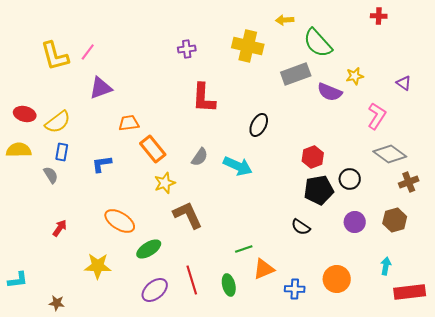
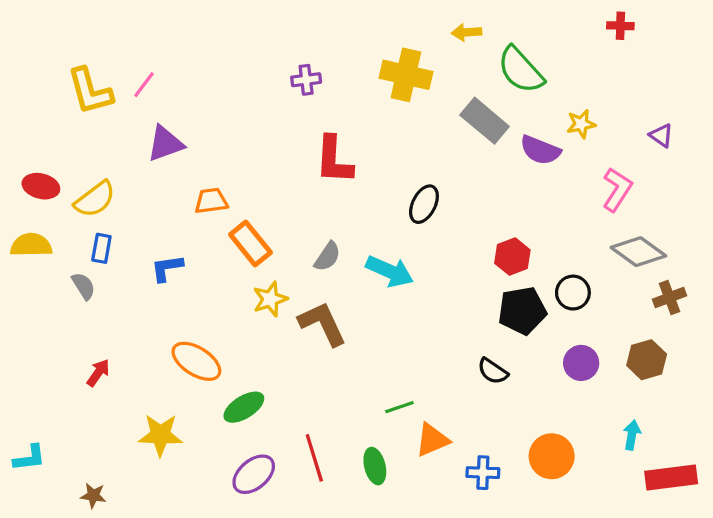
gray rectangle: (296, 74) -> (485, 121), turned 60
brown L-shape: (188, 215) -> (322, 324), moved

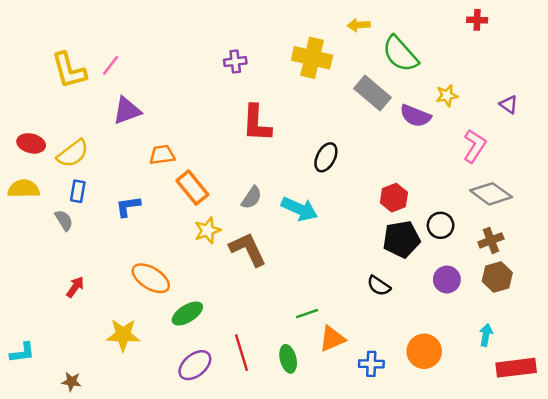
brown cross: (669, 297) -> (491, 240), moved

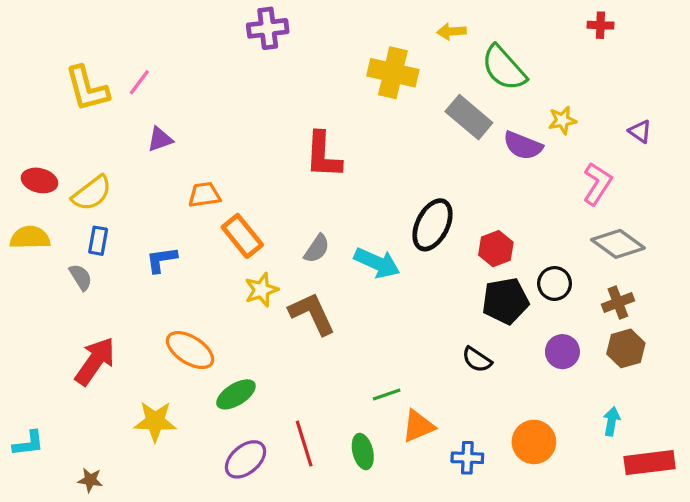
purple cross: (235, 62) -> (268, 28), moved, size x1.4
purple triangle: (127, 111) -> (160, 139), size x0.7
black ellipse: (326, 157) -> (432, 225), moved, size x1.4
red arrow: (75, 287) -> (95, 361), size x1.8

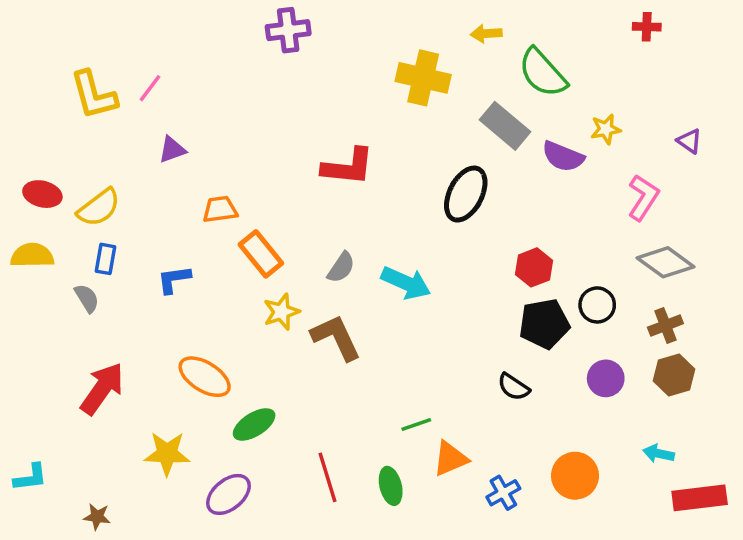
red L-shape: (323, 155) -> (348, 167), turned -87
black ellipse: (432, 225) -> (466, 194), moved
cyan arrow: (612, 421) -> (659, 454), turned -88
blue cross: (467, 458) -> (503, 493), turned -32
purple ellipse: (245, 459) -> (228, 494), moved

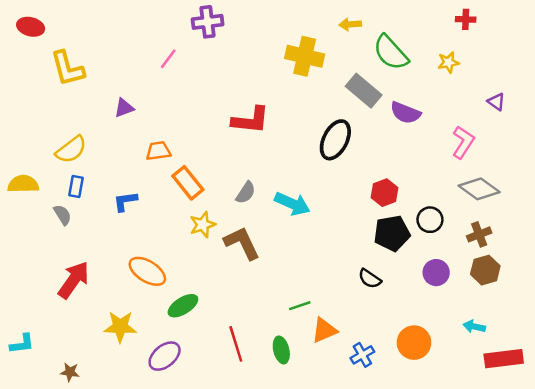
pink line: (150, 88) -> (168, 59), moved
yellow star: (606, 129) -> (448, 62), moved
red ellipse: (42, 194) -> (31, 27), moved

